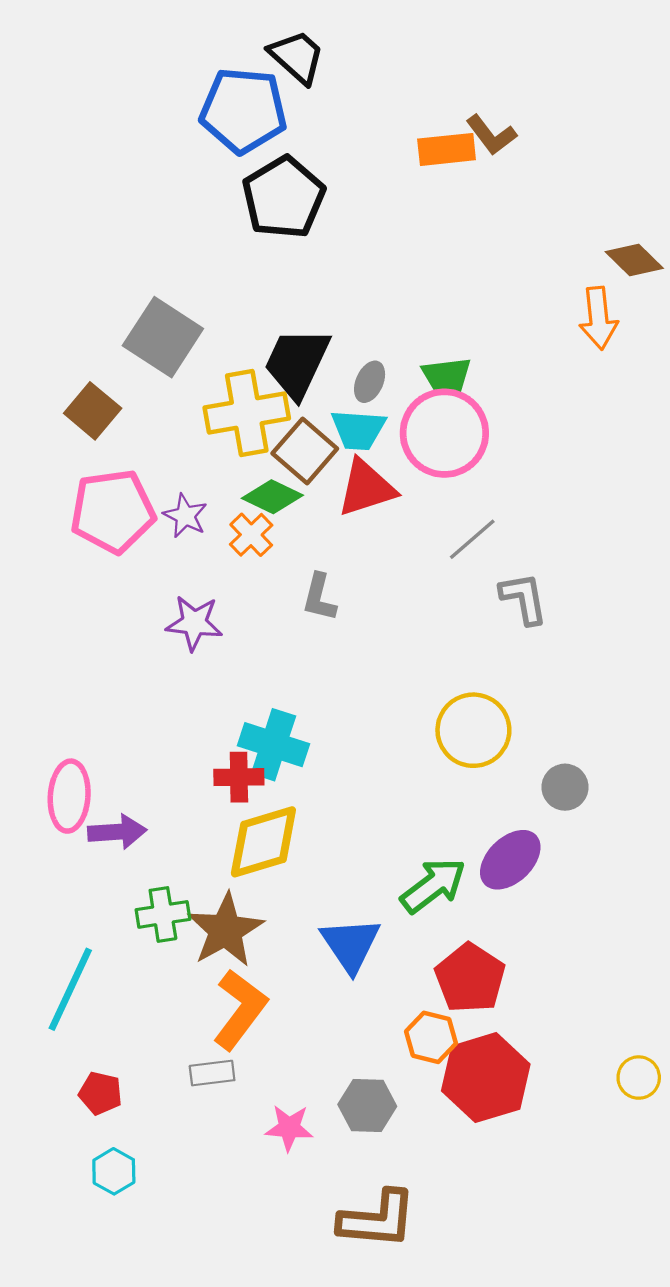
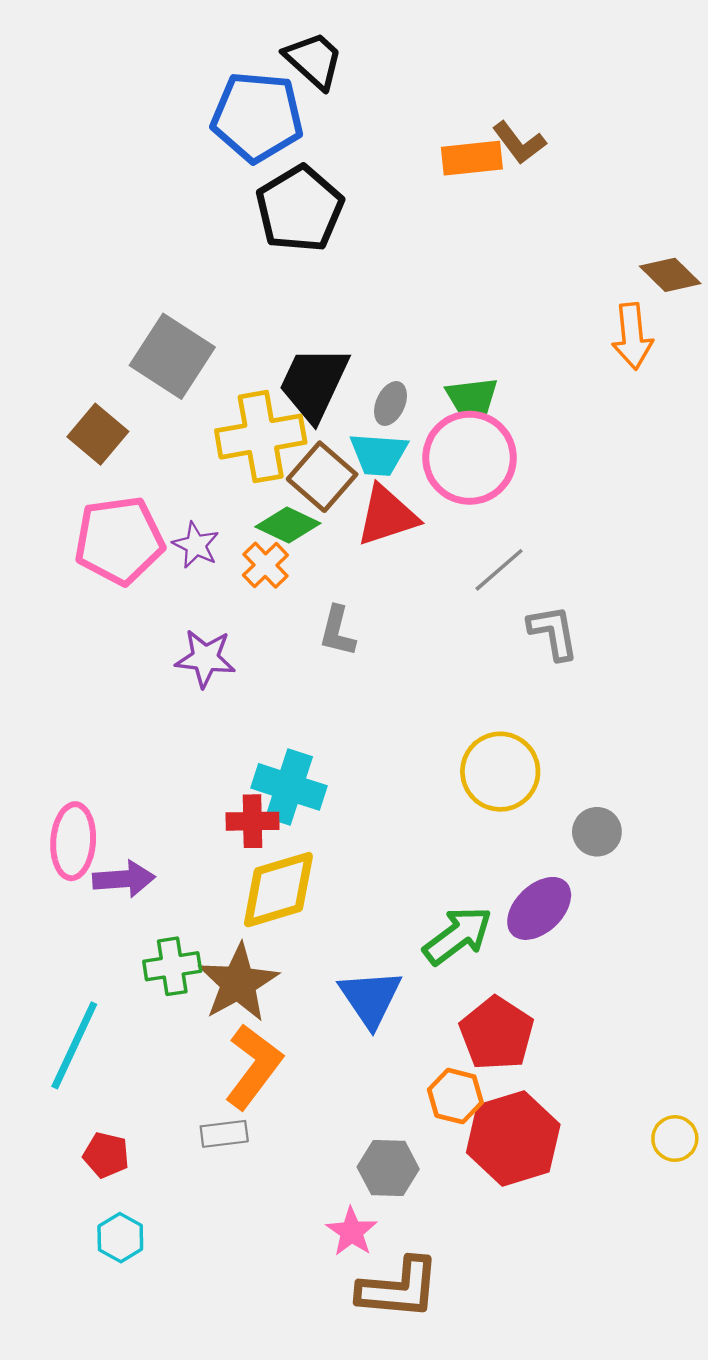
pink star: (289, 1128) -> (352, 1232), moved, turned 30

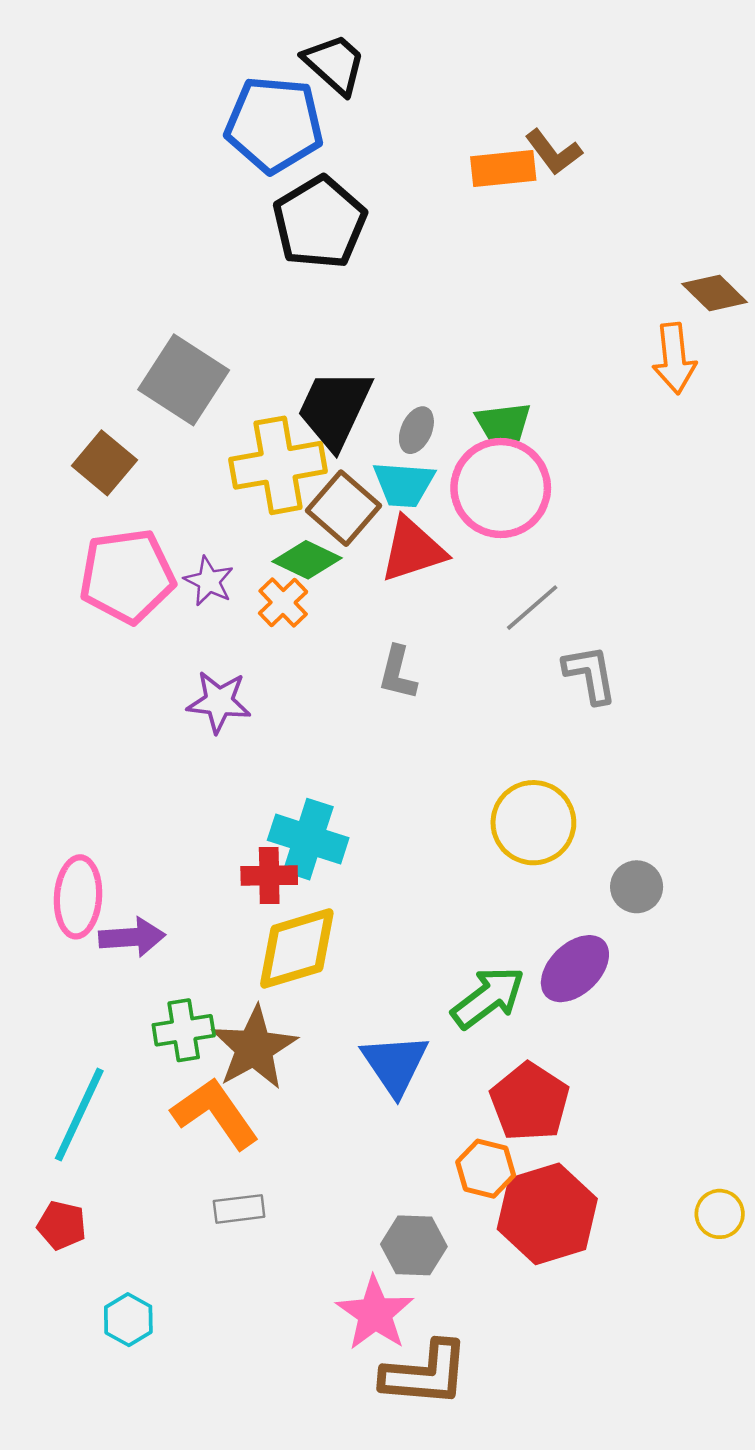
gray L-shape: (337, 631) -> (398, 673), moved
orange L-shape: (254, 1067) -> (215, 1113), moved, turned -72
red pentagon: (106, 1155) -> (62, 1225), moved
pink star: (352, 1232) -> (375, 1313), size x1.4

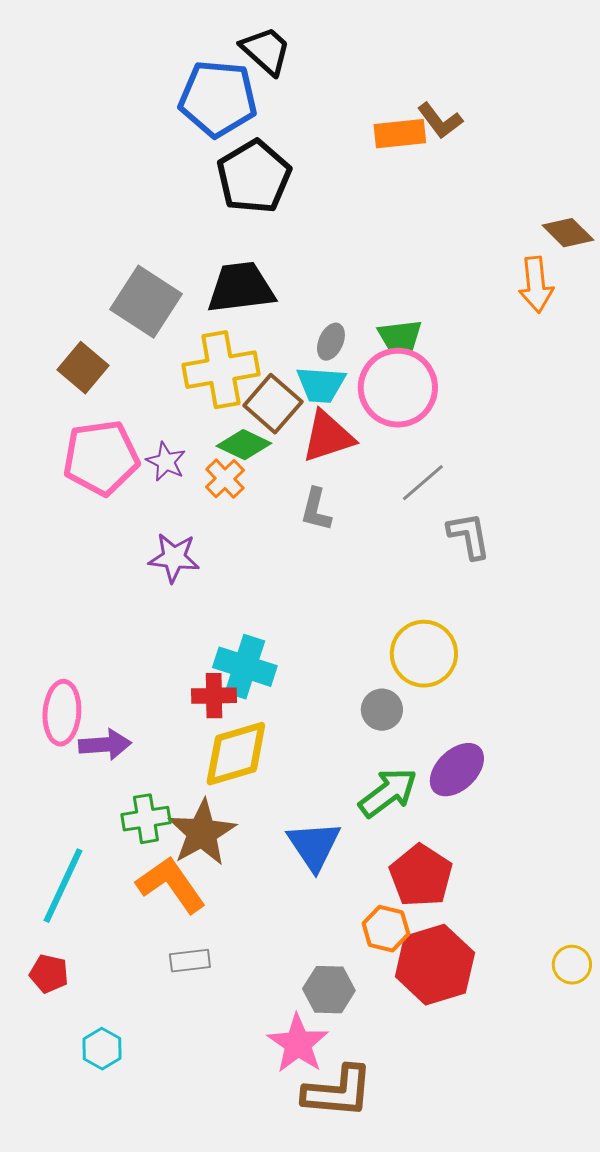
black trapezoid: (335, 409) -> (241, 288), moved, turned 58
gray L-shape: (398, 673) -> (316, 510), moved
gray circle: (637, 887) -> (382, 710), moved

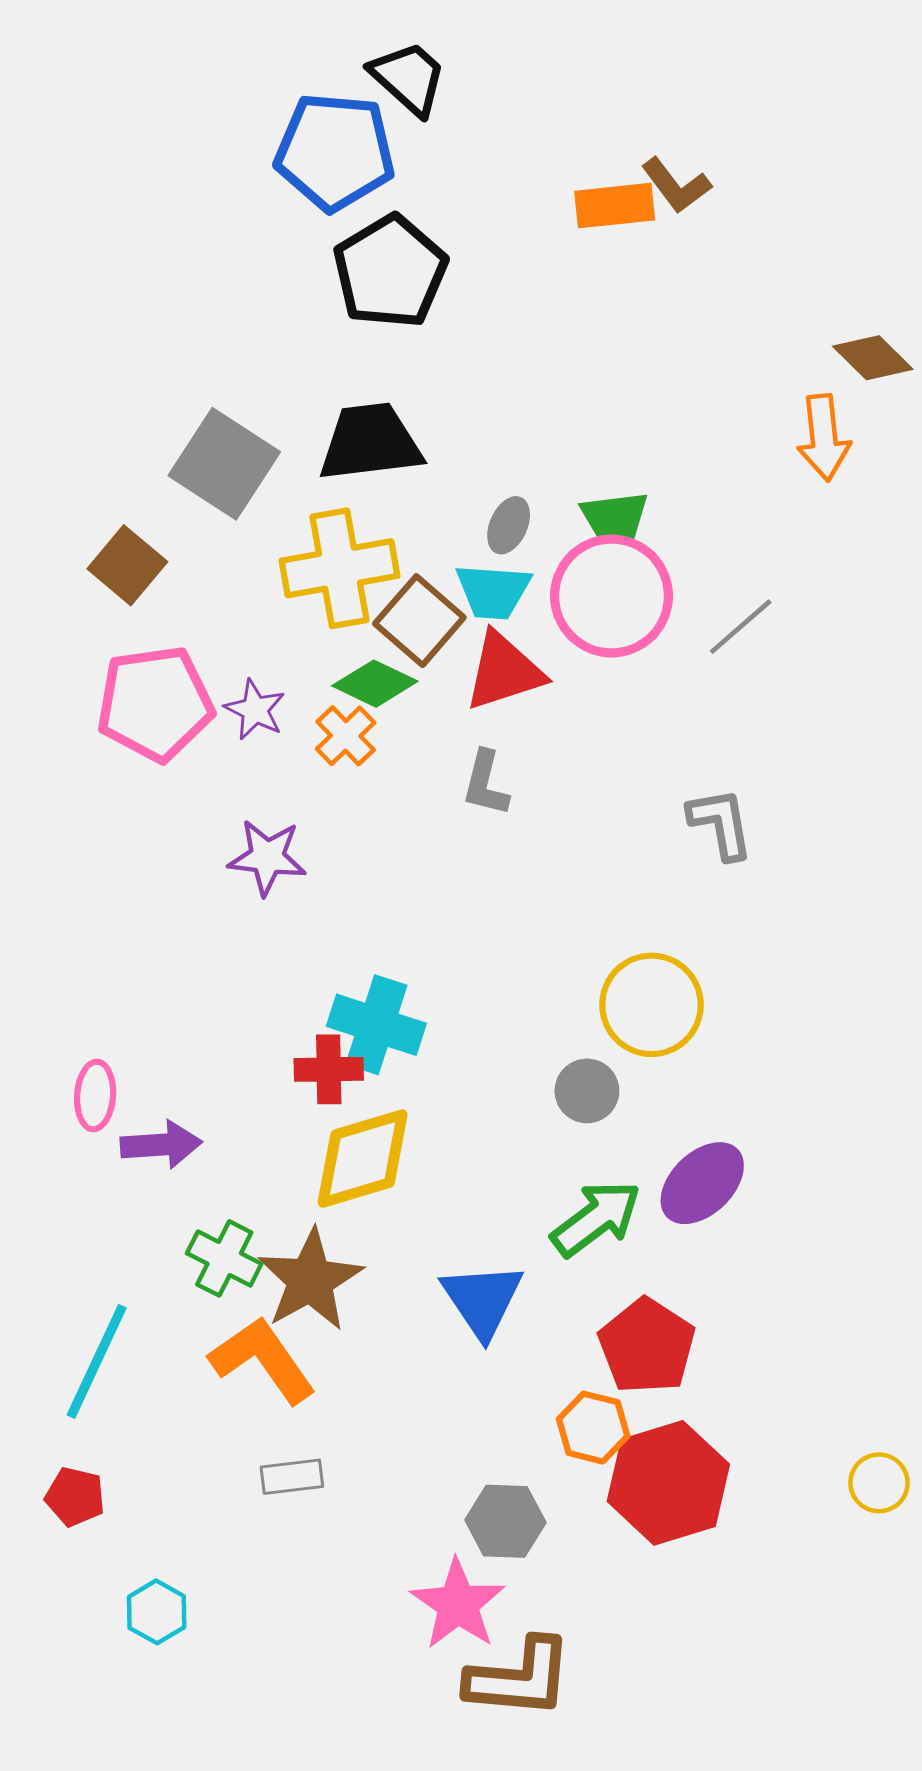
gray line: (423, 483) -> (741, 627), moved
pink ellipse: (62, 713) -> (95, 1096), size x0.7
green cross: (146, 819) -> (224, 1258), turned 36

